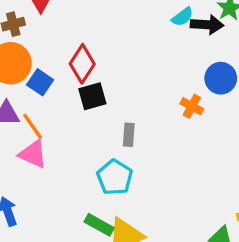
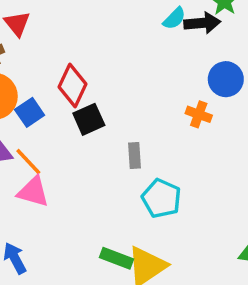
blue square: (40, 82) -> (30, 112), turned 30
cyan pentagon: (115, 177) -> (161, 198), moved

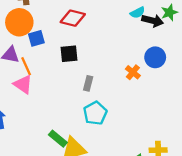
red diamond: (72, 86) -> (73, 18), moved, turned 60

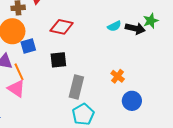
cyan semicircle: (137, 13) -> (114, 26), moved
blue circle: (155, 57) -> (132, 101), moved
gray rectangle: (88, 83) -> (76, 87), size x1.6

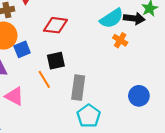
cyan semicircle: (114, 26) -> (112, 18), size x1.6
orange line: (19, 72) -> (44, 79), moved
orange cross: (118, 76) -> (120, 40), moved

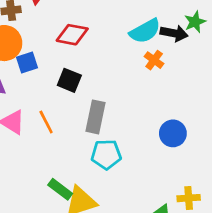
black square: (56, 61) -> (69, 80), turned 30
orange line: (44, 79) -> (46, 122), moved
cyan pentagon: (89, 116) -> (106, 154), turned 30

